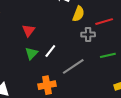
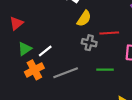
red triangle: (29, 30) -> (16, 23), moved
orange cross: (47, 85) -> (34, 70), moved, turned -30

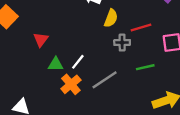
green triangle: (25, 49) -> (56, 64), turned 48

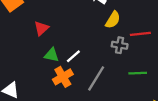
gray line: (105, 80) -> (96, 78), turned -35

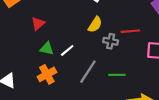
yellow semicircle: (113, 20) -> (95, 25), moved
green line: (138, 73) -> (117, 75), moved
orange cross: (63, 77) -> (47, 74), moved

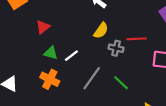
orange cross: (47, 74) -> (50, 79), turned -36
green line: (117, 75) -> (121, 83), turned 42

